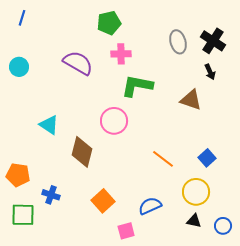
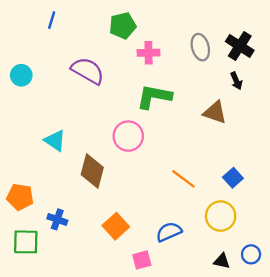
blue line: (22, 18) -> (52, 20), moved
pink cross: (121, 54) -> (149, 53), moved
black triangle: (194, 221) -> (222, 261), moved

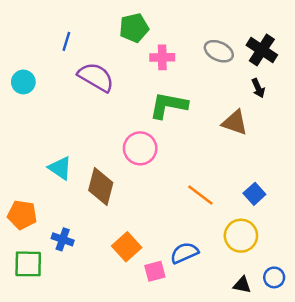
blue line: (52, 20) -> (66, 41), moved
gray ellipse: (200, 47) -> (219, 51), turned -50
cyan triangle: (55, 141) -> (60, 168), moved
pink square: (142, 260) -> (155, 271), moved

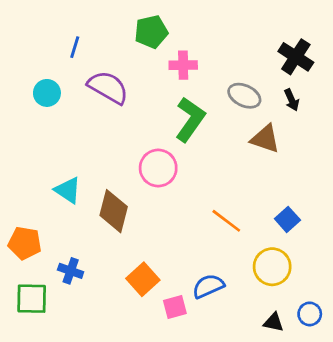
gray ellipse: (219, 51) -> (244, 96), moved
cyan circle: (23, 82) -> (47, 93), moved
green L-shape: (168, 105) -> (190, 119), turned 114

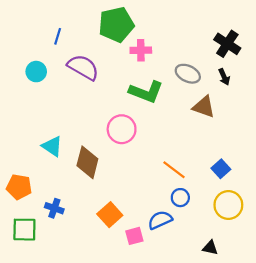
green pentagon: (151, 32) -> (116, 25), size x1.4
green L-shape: (190, 119) -> (146, 92), turned 76
yellow circle: (272, 267) -> (228, 205), moved
blue circle: (310, 314) -> (180, 198), moved

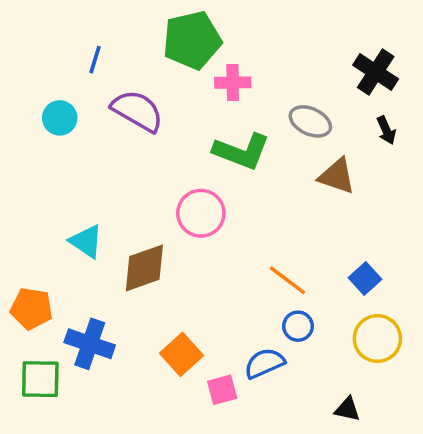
black arrow: (224, 77) -> (386, 130), moved
brown diamond: (87, 162) -> (144, 268), turned 56
blue cross: (54, 208) -> (90, 344), size x1.5

